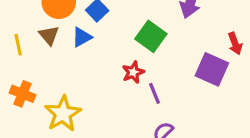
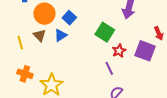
red star: (133, 72) -> (119, 51), moved

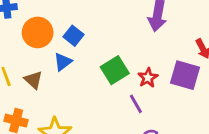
green square: (105, 32) -> (115, 70), moved, turned 30
brown triangle: (40, 35) -> (33, 80), moved

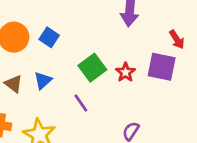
blue triangle: (63, 62) -> (43, 80), moved
purple line: (136, 104) -> (81, 103), moved

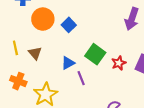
green square: (92, 68) -> (95, 54), turned -30
blue triangle: (43, 80) -> (68, 63), moved

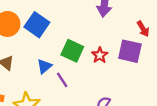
blue square: (69, 25) -> (37, 25), size x1.5

